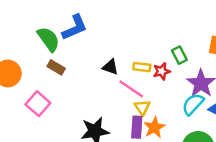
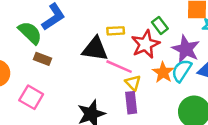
black triangle: (110, 67) -> (95, 49), size x1.6
yellow rectangle: (142, 67) -> (116, 31), moved
red star: (162, 71) -> (146, 44), size x1.6
orange star: (154, 127) -> (163, 72), moved

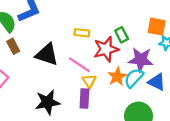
black triangle: (95, 49) -> (47, 54), moved
purple star: (186, 49) -> (141, 60), turned -30
brown rectangle: (42, 59) -> (13, 46), turned 32

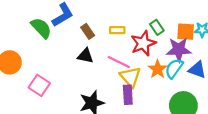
orange square: (157, 27) -> (186, 32), moved
brown rectangle: (13, 46) -> (88, 31), moved
black triangle: (47, 54) -> (85, 56), size x0.7
yellow triangle: (89, 81) -> (130, 77), size x1.5

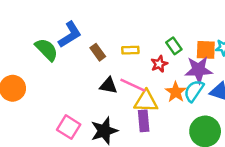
red star: (143, 43) -> (159, 64), size x0.6
black triangle: (85, 56) -> (108, 86), moved
yellow triangle: (130, 77) -> (146, 101), turned -45
pink square: (39, 85) -> (69, 127), moved

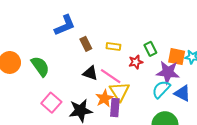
green semicircle: (46, 50) -> (40, 66), moved
orange star: (176, 92) -> (104, 98), moved
yellow triangle: (146, 101) -> (120, 91), turned 45

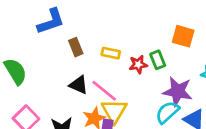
orange square: (177, 57) -> (183, 36), moved
red star: (136, 62) -> (138, 65), moved

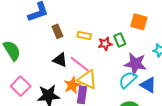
yellow triangle: (114, 111) -> (87, 79), turned -35

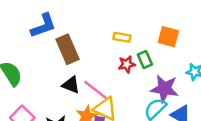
brown rectangle: (57, 31) -> (67, 49), size x1.6
yellow rectangle: (84, 35) -> (122, 37), moved

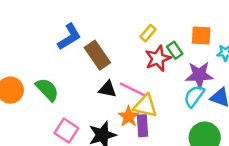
yellow rectangle: (122, 37) -> (148, 33), turned -49
orange square: (168, 37) -> (201, 35), moved
red star: (127, 64) -> (158, 58), size x1.5

